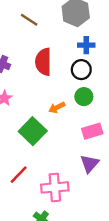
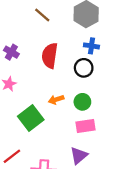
green circle: (84, 97) -> (82, 102), moved

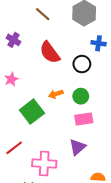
blue cross: (91, 46) -> (99, 43), moved
purple cross: (11, 52) -> (13, 40), moved
red semicircle: (50, 56) -> (50, 52), turned -45

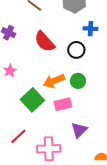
orange arrow: (56, 94) -> (54, 81), size x1.5
pink rectangle: (84, 119) -> (63, 104), moved

